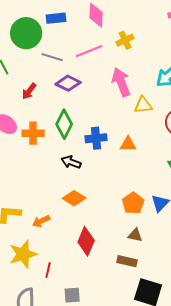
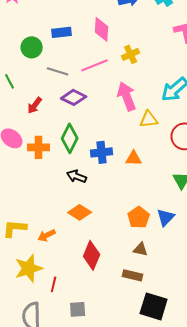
green circle: (26, 33) -> (32, 47), size x0.7

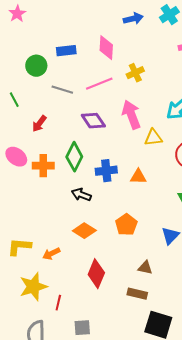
purple diamond: (74, 97) -> (93, 121), moved, turned 30
orange pentagon: (139, 217) -> (126, 225), moved

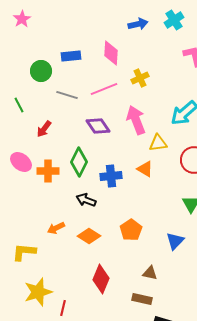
orange triangle: (138, 177) -> (145, 169), moved, turned 30
orange arrow: (51, 254) -> (56, 228), moved

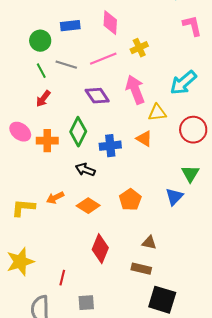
green line: (19, 105) -> (41, 71), moved
blue triangle: (175, 241) -> (174, 197), moved
yellow L-shape: (24, 252) -> (23, 208), moved
yellow star: (38, 292) -> (20, 262), moved

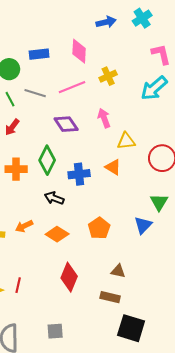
cyan arrow: (183, 83) -> (154, 88), moved
pink arrow: (135, 90) -> (104, 118), size x0.7
red line: (62, 278) -> (18, 285), moved

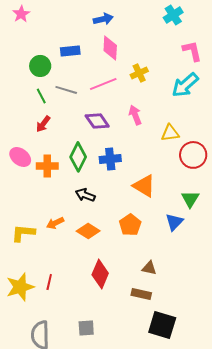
blue arrow: (106, 22) -> (103, 19), moved
yellow triangle: (126, 141) -> (170, 133), moved
orange triangle: (113, 167) -> (144, 186), moved, size x1.4
blue cross: (79, 174) -> (110, 159), moved

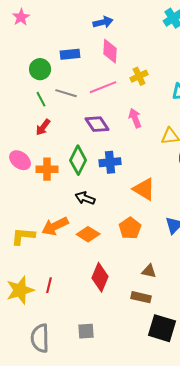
orange arrow: (55, 223) -> (55, 226), size x1.5

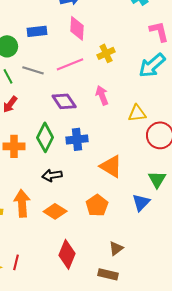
black arrow: (85, 198) -> (52, 175), turned -30
orange arrow: (55, 226) -> (22, 203), turned 112
brown triangle: (149, 271) -> (116, 248), turned -49

